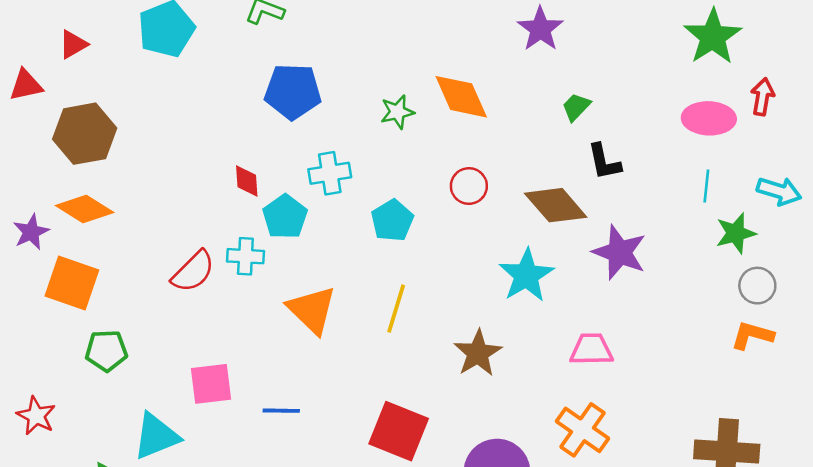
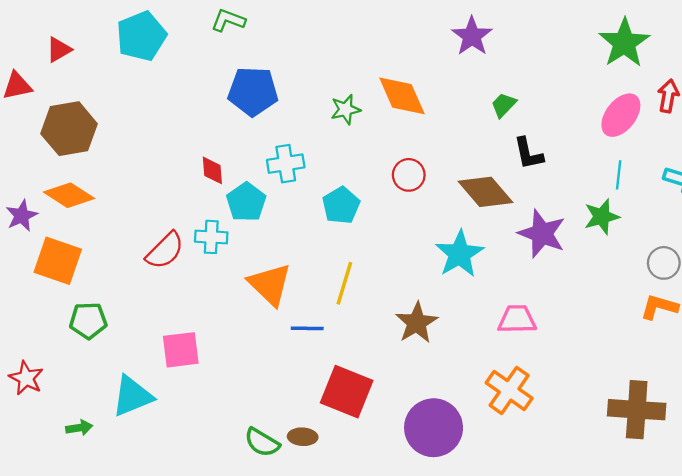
pink ellipse: (709, 118) -> (621, 115), turned -54
green star: (736, 233) -> (602, 217), moved
blue line: (281, 411) -> (307, 328), moved

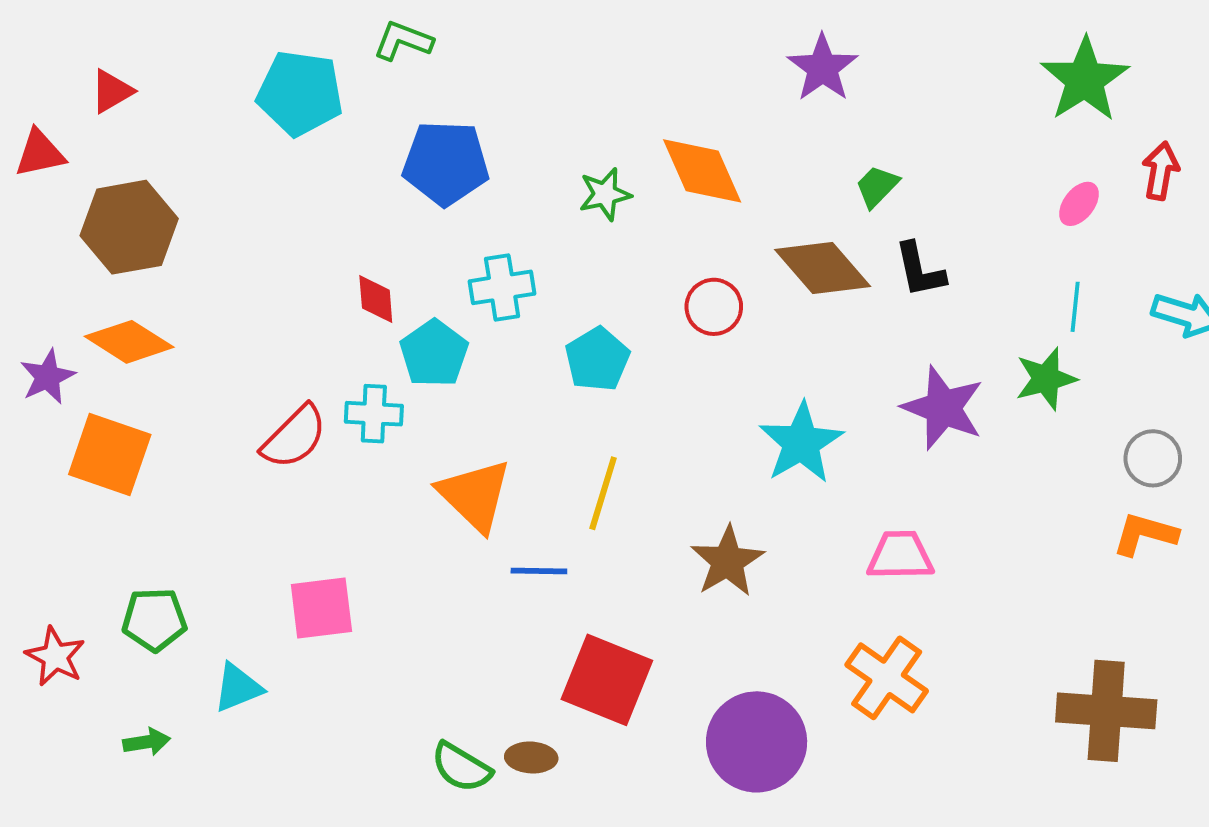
cyan pentagon: (141, 36) -> (300, 93), moved, turned 30
pink ellipse: (621, 115) -> (1079, 204), size x0.6
brown diamond: (485, 192) -> (823, 268), moved
green pentagon: (88, 321) -> (154, 620), moved
cyan triangle: (132, 396) -> (238, 688), size x0.7

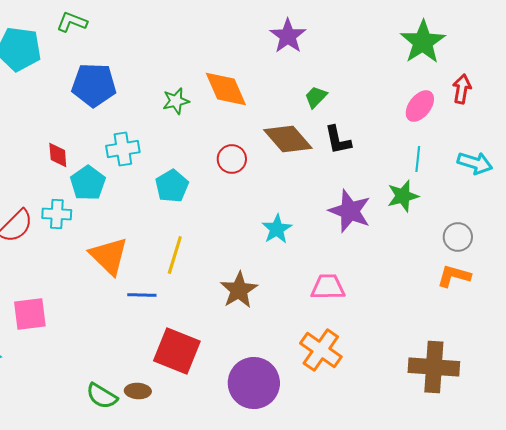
pink ellipse: (1079, 204) -> (420, 106), size x1.4
cyan star: (801, 443) -> (277, 229), size x0.7

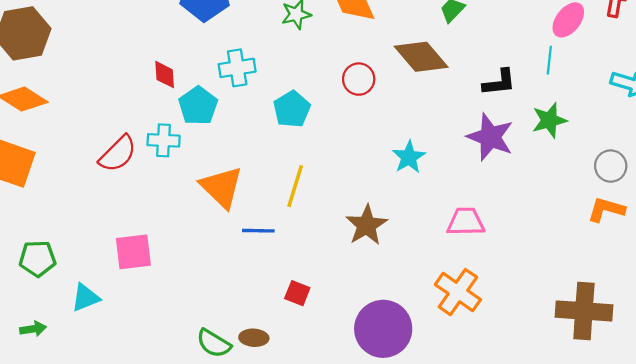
black L-shape: (338, 140) -> (499, 82), moved, turned -84
cyan line: (418, 159) -> (549, 60), moved
red square: (177, 351) -> (297, 293), size x0.5

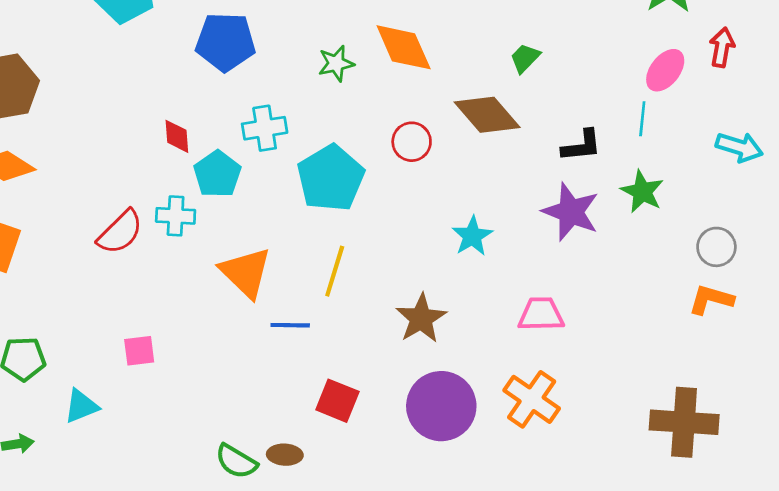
cyan pentagon: (292, 109) -> (331, 178), size x1.5
green star: (549, 120) -> (642, 192), turned -30
pink square: (133, 252) -> (139, 351), size x0.7
red square: (297, 293) -> (337, 401), size x1.4
purple circle: (383, 329) -> (441, 406), moved

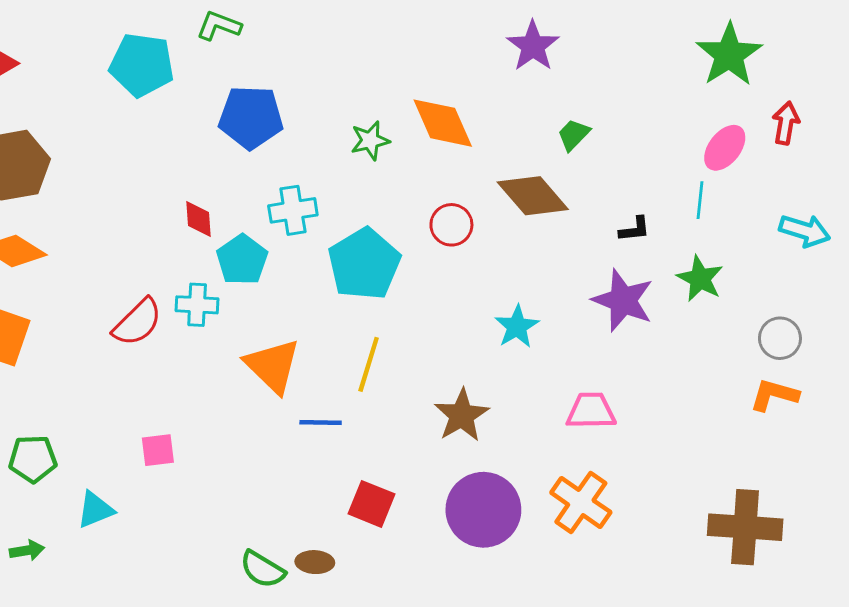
black L-shape: (582, 146) -> (635, 229), size x0.7

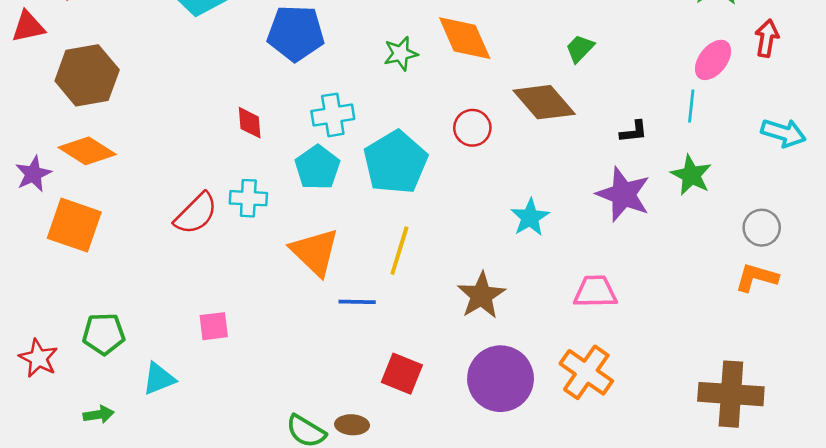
cyan pentagon: (242, 260) -> (317, 167), moved

